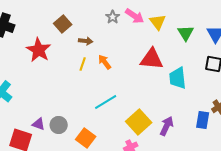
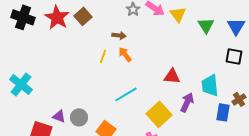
brown arrow: (86, 41) -> (119, 35), moved
red star: (39, 50) -> (57, 17), moved
red triangle: (152, 59) -> (172, 76), moved, size x0.7
cyan trapezoid: (178, 78) -> (210, 85), moved
purple arrow: (167, 126) -> (187, 102), moved

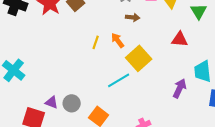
brown arrow: (119, 35) -> (133, 17), moved
red triangle: (172, 76) -> (180, 39), moved
yellow square: (159, 114) -> (139, 58), moved

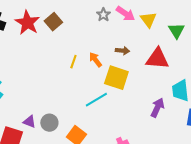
brown arrow: (133, 17) -> (122, 51), moved
red triangle: (180, 39) -> (157, 59), size x1.4
yellow square: (139, 58) -> (116, 78), turned -30

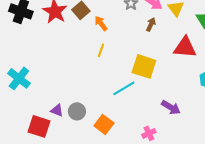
brown arrow: (122, 51) -> (151, 24), moved, turned -72
orange arrow: (95, 60) -> (101, 23), moved
purple arrow: (157, 108) -> (171, 107), moved, turned 96

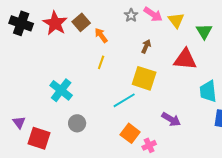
brown arrow: (151, 24) -> (146, 46), moved
cyan cross: (19, 78) -> (61, 90), moved
purple triangle: (57, 110) -> (19, 122), moved, turned 32
orange square: (104, 124) -> (130, 133), moved

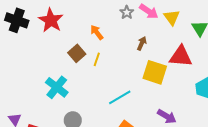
brown square: (81, 22) -> (77, 53), moved
yellow square: (144, 78) -> (155, 72), moved

